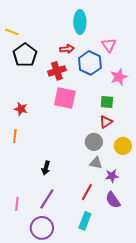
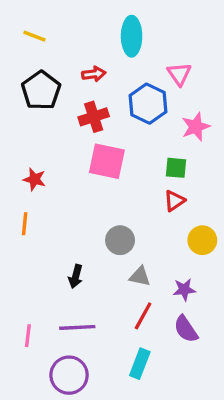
yellow line: (12, 32) -> (34, 36), moved
red arrow: (67, 49) -> (94, 74), moved
gray circle: (94, 142) -> (120, 240), moved
gray triangle: (96, 163) -> (140, 276), moved
purple line: (47, 199) -> (77, 327), turned 55

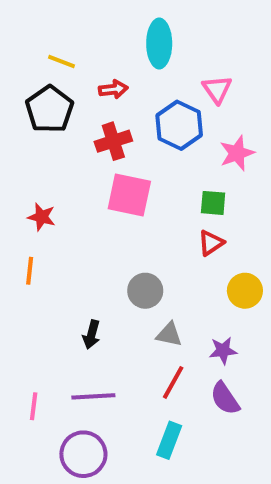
yellow line: (34, 36) -> (61, 61), moved

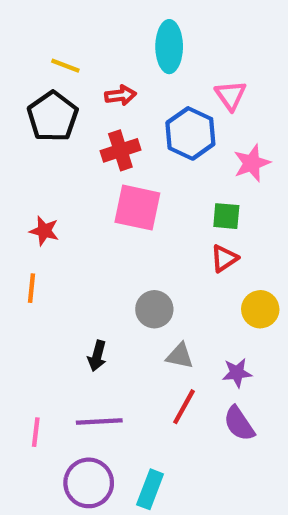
cyan rectangle: (169, 440) -> (150, 489), moved

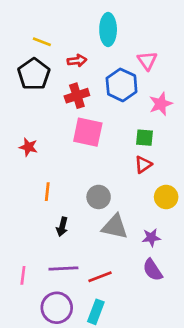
orange line: (31, 288) -> (47, 192), moved
gray triangle: (180, 356) -> (115, 227), size x1.5
red line: (184, 407) -> (100, 277), moved, turned 40

